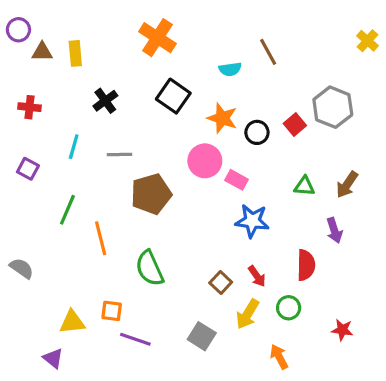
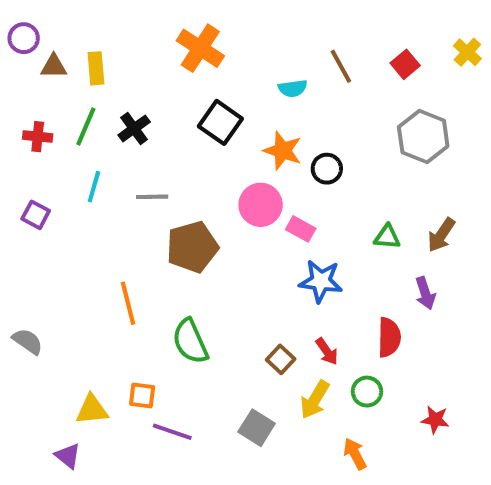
red square: (295, 125) -> (405, 64), moved
green line: (67, 210) -> (86, 127), moved

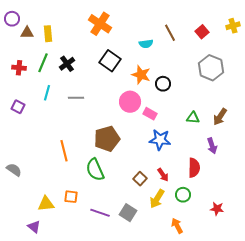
yellow cross: (467, 52) -> (233, 26), turned 32
brown pentagon: (192, 247) -> (107, 139), moved
purple line: (172, 432) -> (100, 213), moved

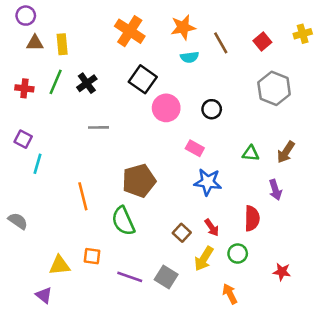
purple circle: (12, 19) -> (26, 16), moved
orange star: (141, 75) -> (183, 27), moved, turned -30
cyan line: (47, 93) -> (37, 164), moved
pink circle: (130, 102) -> (166, 108), moved

